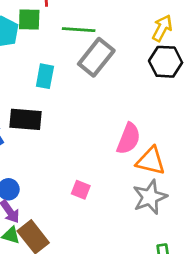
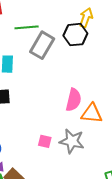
black hexagon: (166, 62) -> (75, 35), moved
gray star: (150, 197) -> (72, 141), moved, turned -30

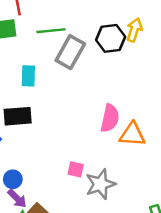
yellow arrow: (86, 18) -> (134, 30), moved
gray star: (72, 141) -> (100, 184), moved, turned -30

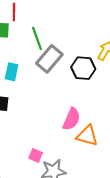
green line: (51, 31) -> (37, 38), turned 65
black hexagon: (111, 38) -> (83, 68), moved

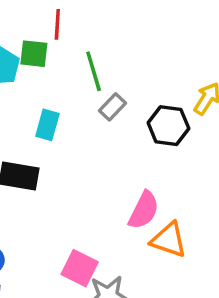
gray rectangle: (49, 59) -> (112, 107), size x0.6
pink square: (36, 155) -> (80, 268), size x1.5

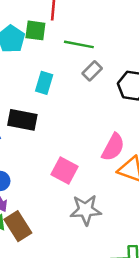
green line: (94, 71) -> (79, 44), turned -64
pink square: (80, 268) -> (64, 171), moved

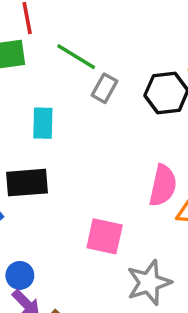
green line: (79, 44) -> (76, 57), turned 36

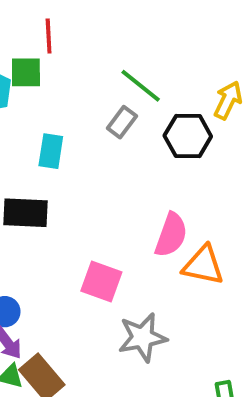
green line: (76, 57) -> (141, 86), moved

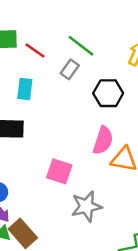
red line: (49, 36) -> (35, 50), moved, turned -50
black hexagon: (188, 136) -> (108, 93), moved

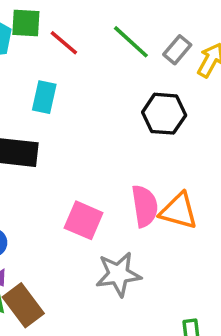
gray rectangle: (70, 69) -> (177, 50), moved
pink semicircle: (103, 140) -> (145, 206), moved, turned -32

